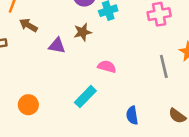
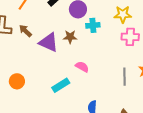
brown arrow: (28, 25) -> (25, 31), moved
purple triangle: (57, 46) -> (49, 42), size x1.5

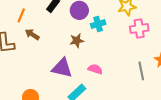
brown arrow: (25, 31) -> (32, 34), moved
purple triangle: (49, 42) -> (62, 68), moved

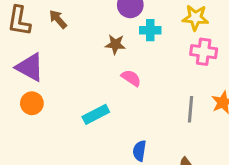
purple triangle: (62, 68) -> (30, 67), moved
pink semicircle: (95, 69) -> (131, 78), moved

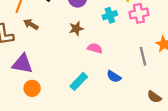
cyan cross: (150, 30) -> (110, 15), moved
blue semicircle: (139, 151) -> (114, 77), moved, turned -48

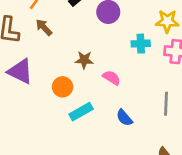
brown star: (76, 29) -> (84, 60), moved
orange circle: (32, 88) -> (63, 87), moved

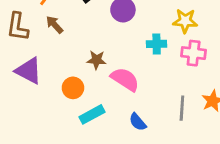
pink semicircle: (112, 78) -> (125, 79), size x1.5

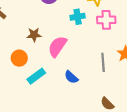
pink semicircle: (125, 79) -> (57, 46), turned -80

